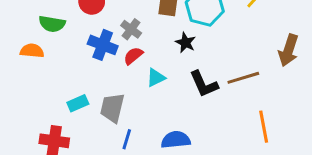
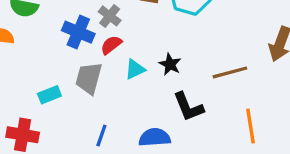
black star: (186, 43) -> (170, 64), moved
black L-shape: (204, 84) -> (188, 107), moved
gray trapezoid: (112, 108) -> (89, 78), moved

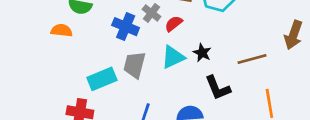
red semicircle: (111, 45) -> (174, 24), moved
cyan triangle: (135, 69) -> (173, 57), size x1.4
cyan rectangle: (49, 95) -> (102, 79), size x1.5

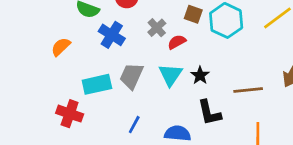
blue cross: (126, 27) -> (112, 35), moved
orange semicircle: (62, 30) -> (61, 47), moved, turned -60
cyan triangle: (173, 57) -> (171, 75), turned -40

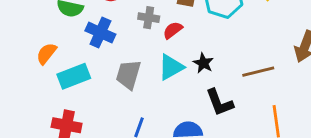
gray cross: (157, 28) -> (149, 18), turned -30
cyan triangle: (171, 75) -> (171, 67), turned 35
cyan rectangle: (97, 84) -> (74, 76), moved

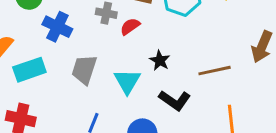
cyan triangle: (171, 67) -> (127, 81), moved, turned -32
black L-shape: (219, 102) -> (175, 100), turned -36

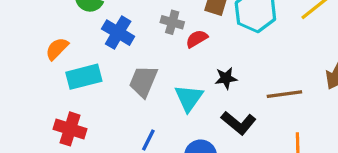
black star: (160, 60) -> (226, 78), turned 30

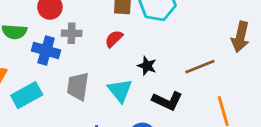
gray cross: (172, 22) -> (72, 33), moved
black star: (226, 78) -> (147, 66), turned -30

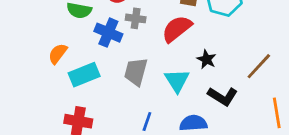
red semicircle: (114, 39) -> (177, 29), size x1.6
brown line: (200, 67) -> (259, 66), turned -32

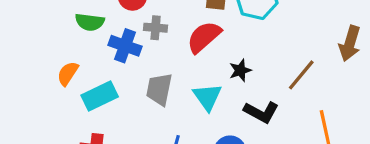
black star: (207, 59) -> (240, 70), turned 30

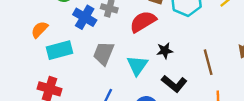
brown line: (301, 75) -> (208, 62), turned -65

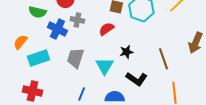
red semicircle: (143, 22) -> (106, 29), size x0.7

